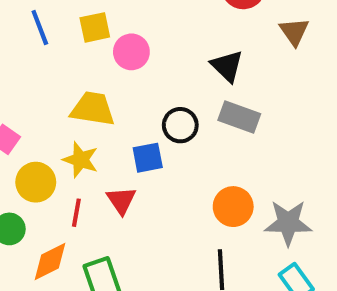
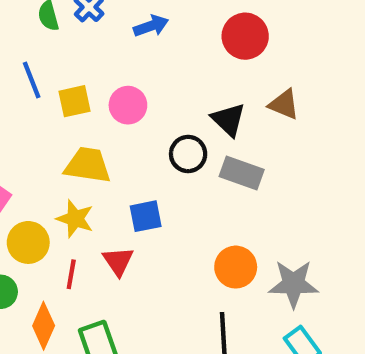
yellow square: (95, 27) -> (74, 101), moved
brown triangle: (294, 32) -> (284, 104), moved, turned -32
black circle: (180, 125) -> (188, 154), moved
orange diamond: (50, 262) -> (44, 326), turned -39

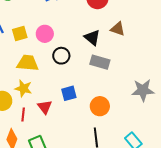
black circle: (188, 154) -> (61, 56), moved
blue square: (146, 216) -> (69, 93), moved
gray star: (293, 284) -> (143, 90), moved

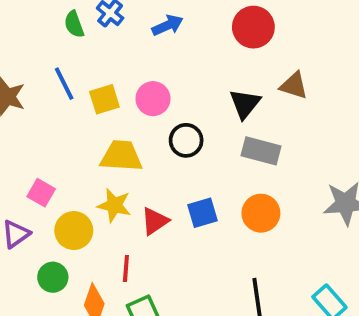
black triangle: (92, 38) -> (245, 104), turned 30
orange circle: (100, 106) -> (261, 213), moved
red triangle: (45, 107) -> (155, 221), moved, turned 35
red line: (23, 114) -> (126, 268), moved

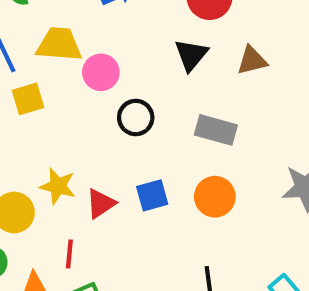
brown triangle: (294, 86) -> (252, 60), turned -32
yellow square: (104, 99) -> (28, 99), moved
black triangle: (245, 104) -> (191, 55), moved
yellow trapezoid: (121, 156) -> (59, 44), moved

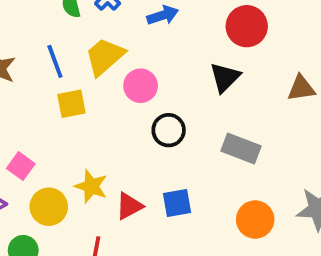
yellow trapezoid: (59, 44) -> (105, 56), turned -51
brown triangle: (252, 60) -> (301, 88), moved
orange circle: (215, 197) -> (255, 220), moved

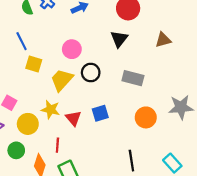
yellow trapezoid: (105, 56) -> (62, 80), moved
yellow square: (71, 104) -> (34, 64), turned 35
red triangle: (129, 206) -> (73, 118), turned -35

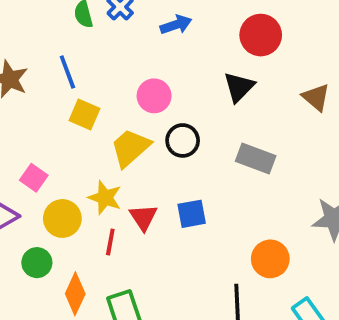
brown triangle: (163, 40) -> (316, 97), turned 49
orange circle: (146, 117) -> (270, 259), moved
red line: (57, 145) -> (110, 242), moved

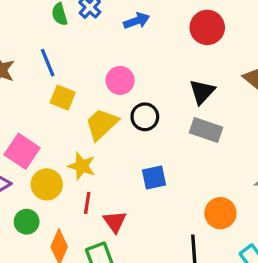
black triangle: (239, 87) -> (202, 92), moved
pink square: (34, 178) -> (22, 151), size x1.5
red triangle: (143, 217) -> (115, 222), moved

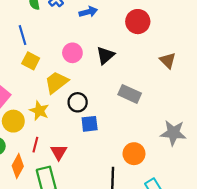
black triangle: (202, 92) -> (105, 55), moved
black circle: (145, 117) -> (78, 102), moved
red line: (87, 203) -> (35, 145), moved

